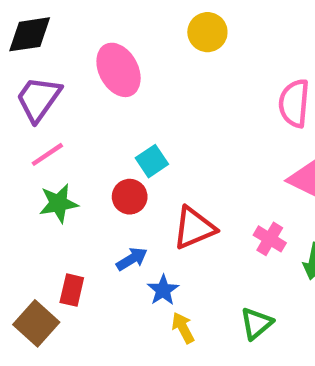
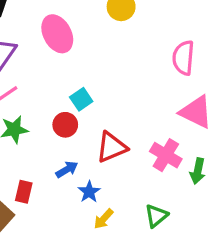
pink cross: (270, 239) -> (166, 155), size x1.4
yellow arrow: (183, 328) -> (104, 219), turned -110

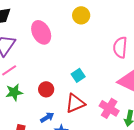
cyan square: (81, 99) -> (78, 75), moved

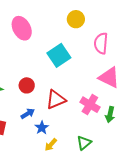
yellow circle: (81, 15) -> (76, 19), moved
cyan square: (78, 75) -> (59, 55), moved, size x1.6

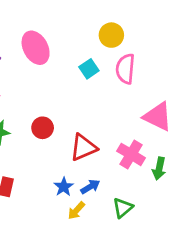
pink semicircle: (101, 43) -> (125, 69), moved
cyan square: (59, 55) -> (89, 69), moved, size x0.6
blue arrow: (28, 114) -> (90, 187), moved

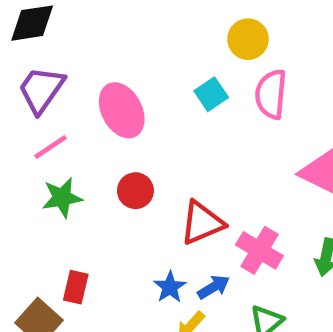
pink ellipse: (36, 48) -> (122, 110), moved
pink cross: (131, 154) -> (259, 250), moved

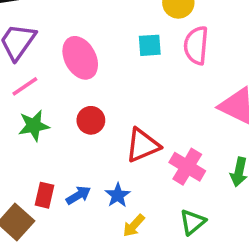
cyan square: (211, 94) -> (150, 45), turned 30
blue arrow: (214, 287) -> (78, 195), moved

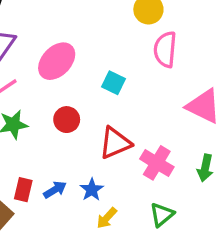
cyan square: (150, 45) -> (113, 83), moved, turned 30
pink ellipse: (80, 58) -> (57, 61), turned 72

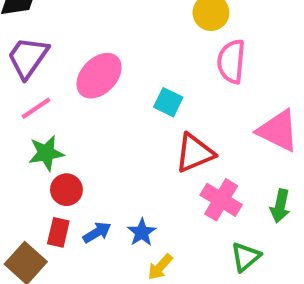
red circle: (67, 120) -> (66, 190), moved
red triangle: (115, 143) -> (195, 153), moved
green triangle: (162, 215) -> (246, 257), moved

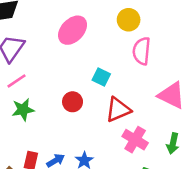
pink ellipse: (99, 76) -> (73, 30), moved
red circle: (66, 190) -> (73, 102), moved

